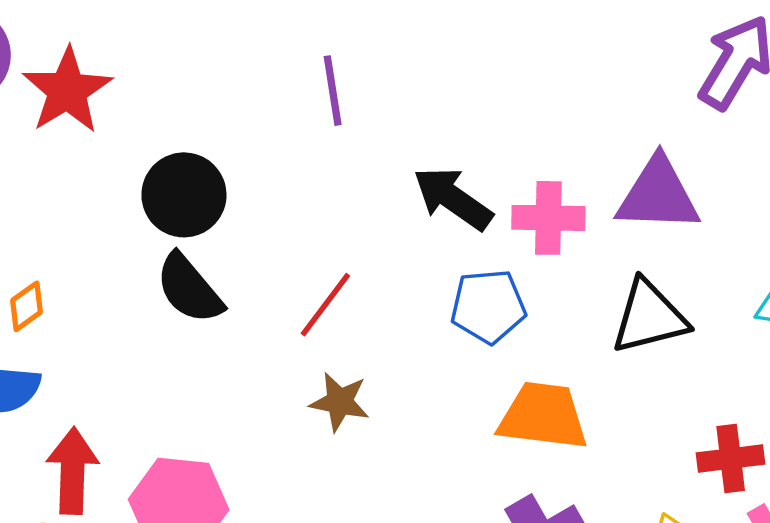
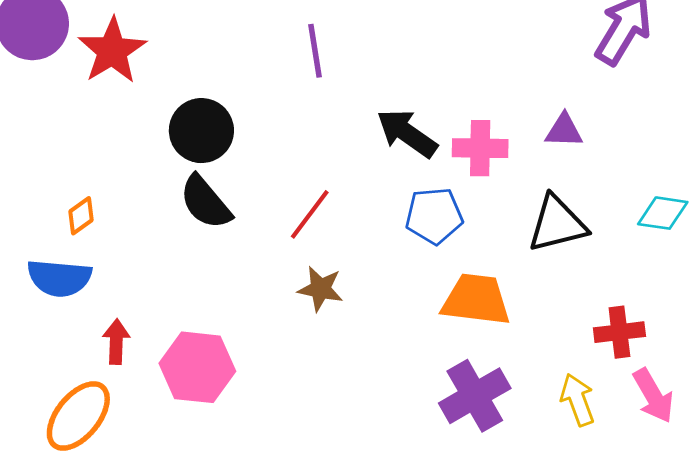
purple triangle: (658, 195) -> (564, 131), size x0.6
red arrow: (73, 471) -> (116, 342), size x0.7

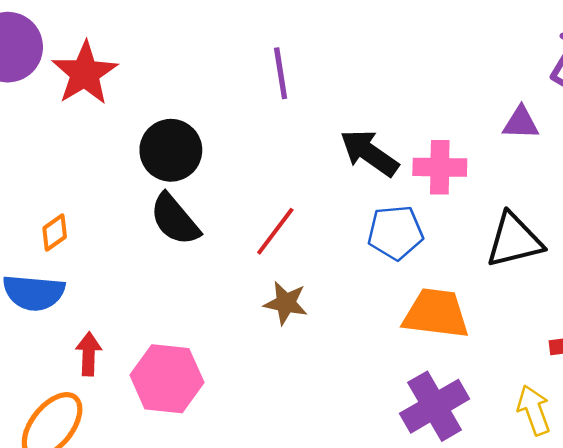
purple triangle: (564, 131) -> (521, 123), moved

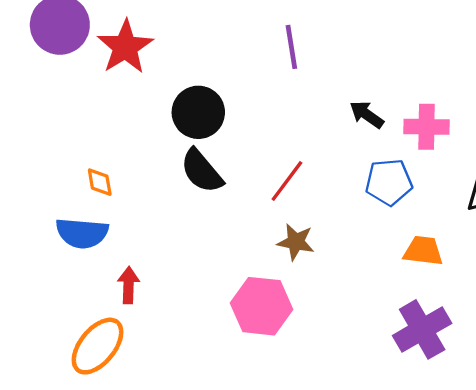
black arrow: (369, 153) -> (367, 115), size x0.7
orange diamond: (55, 233) -> (100, 182), turned -64
orange trapezoid: (436, 313) -> (423, 251), size x0.7
pink hexagon: (167, 379) -> (261, 306), moved

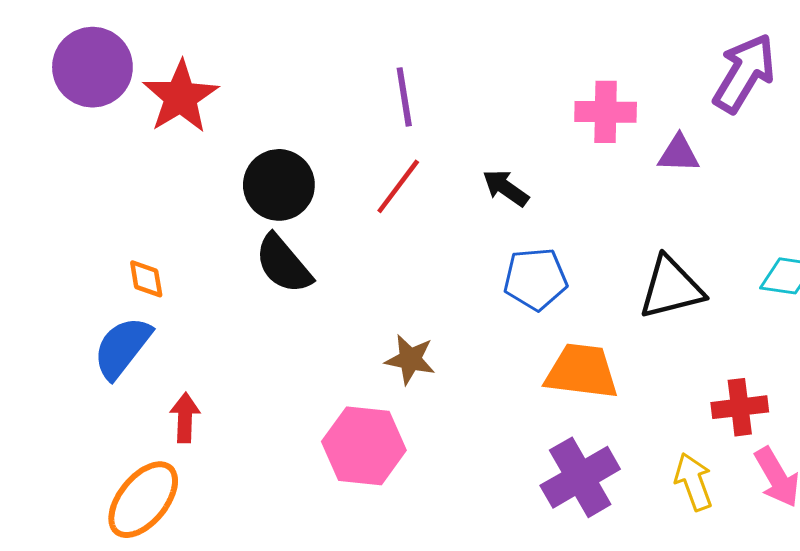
pink cross: (427, 127) -> (606, 112), moved
red line: (287, 181) -> (398, 186), moved
blue semicircle: (82, 233) -> (122, 348), turned 123
orange trapezoid: (423, 251) -> (582, 371), size x1.4

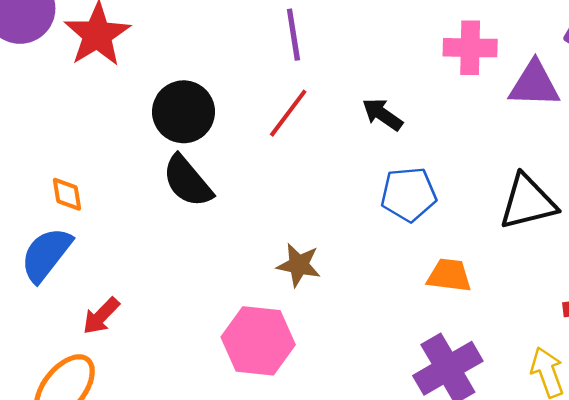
purple triangle: (679, 154) -> (534, 84), size x1.4
orange trapezoid: (582, 371) -> (449, 275), size x0.7
red arrow: (185, 418) -> (101, 316), turned -138

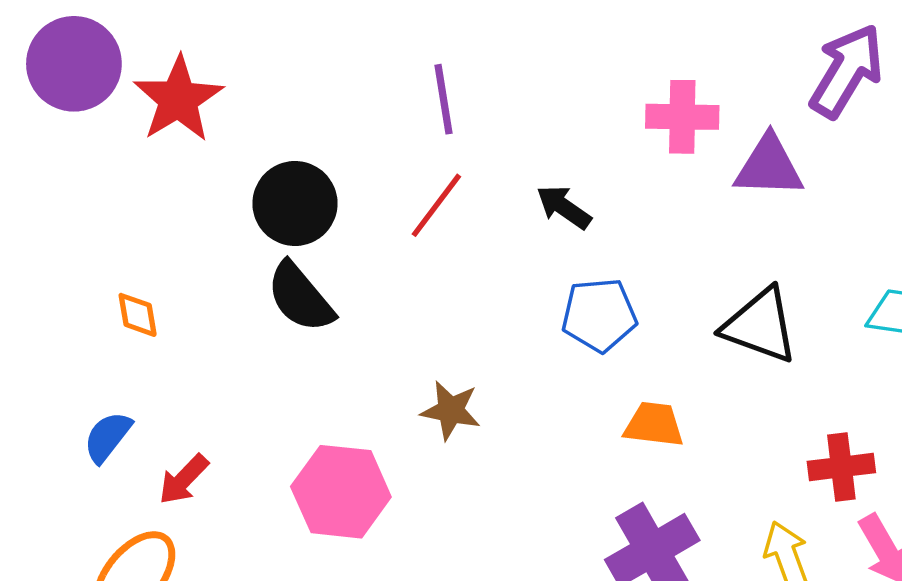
black triangle: (528, 202) -> (760, 326), turned 34
blue semicircle: (46, 254) -> (108, 437), moved, size x0.7
pink hexagon: (258, 341) -> (341, 492), moved

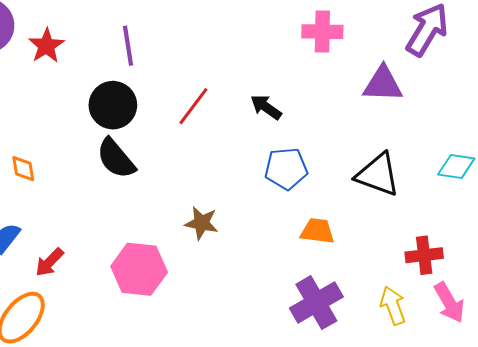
red star: (178, 99) -> (46, 46), size x0.7
purple line: (444, 99) -> (128, 46), moved
pink cross: (682, 117) -> (322, 32), moved

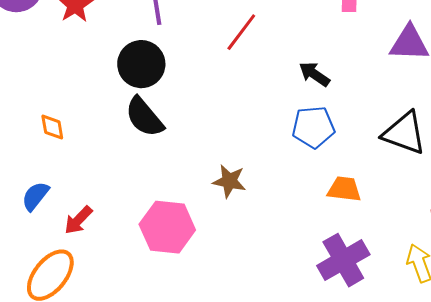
red line: (193, 106) -> (241, 32), moved
black arrow: (266, 107) -> (314, 74), moved

